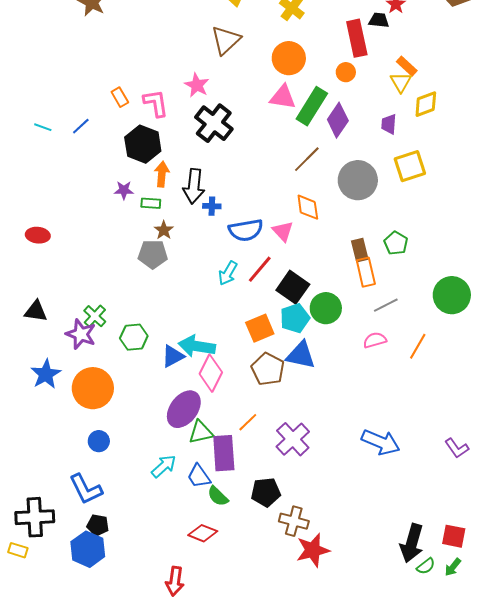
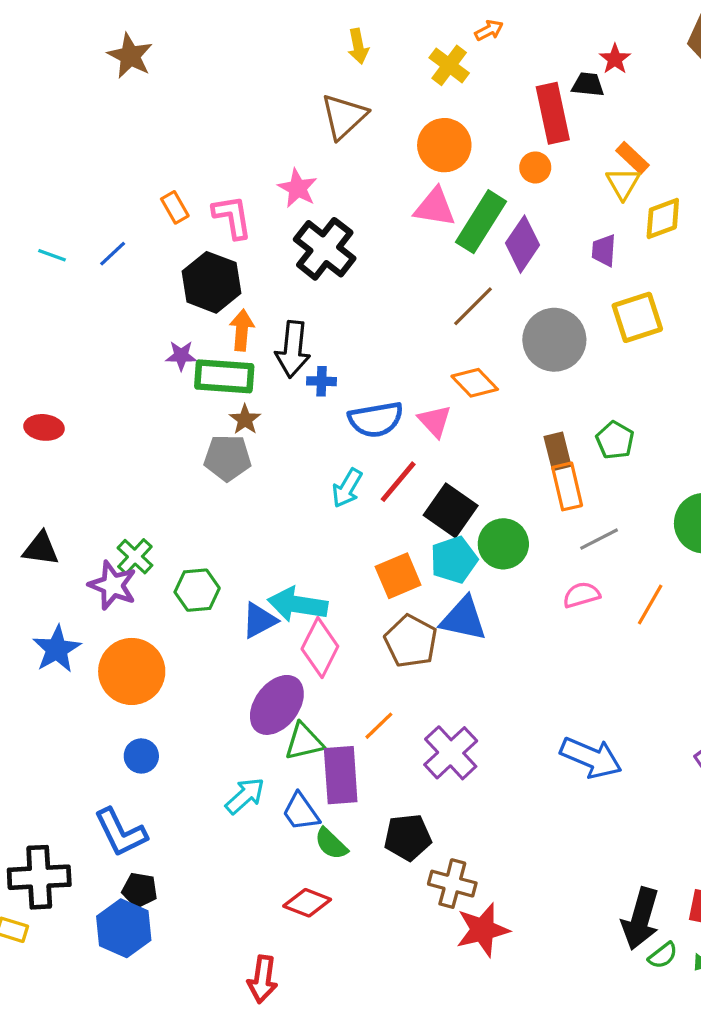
green rectangle: (151, 203) -> (224, 376), size x1.8
orange diamond: (308, 207) -> (475, 383), turned -36

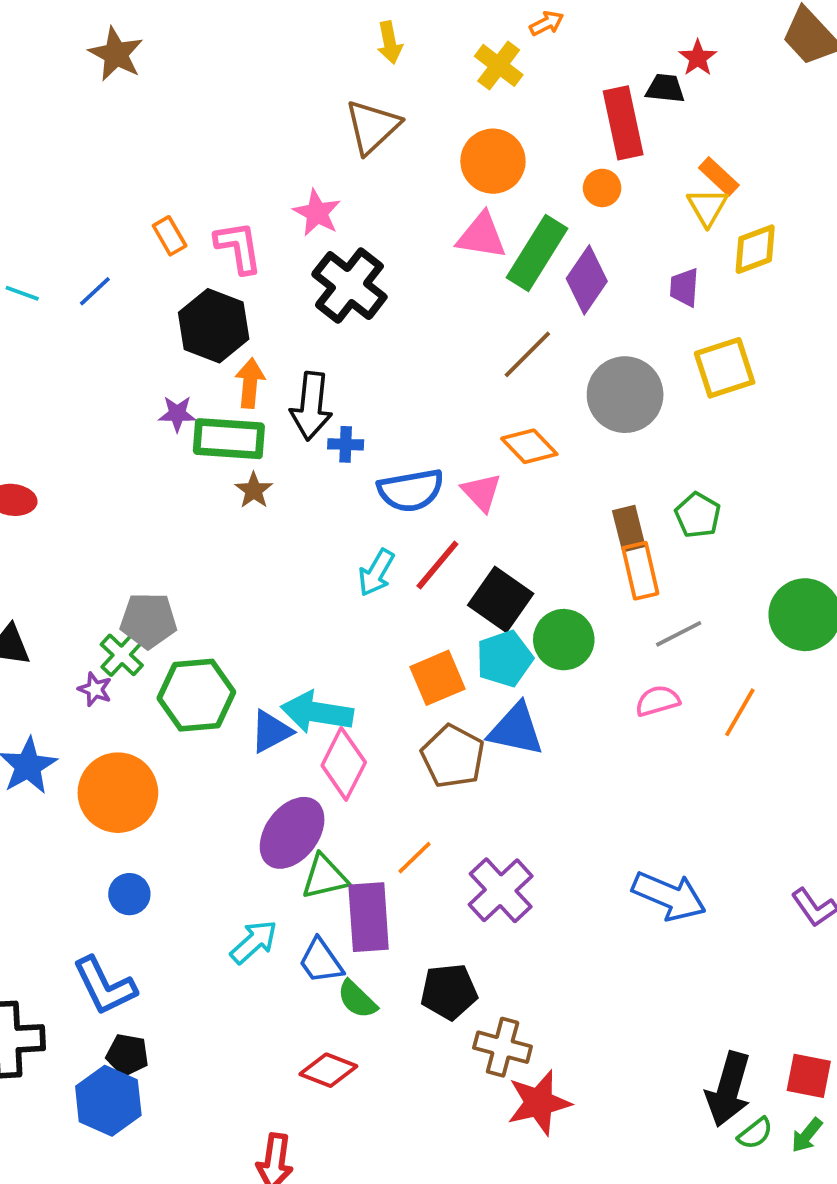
gray pentagon: (227, 458) -> (149, 620), moved
purple star: (113, 585) -> (95, 689), size x0.6
green hexagon: (197, 590) -> (196, 695), size x1.4

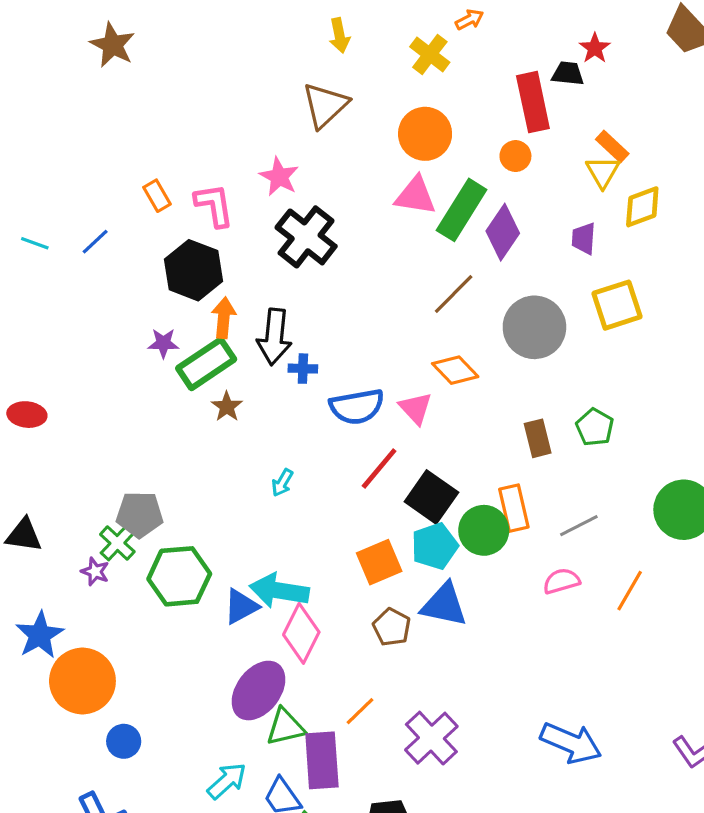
green rectangle: (229, 439) -> (206, 364), turned -38
orange rectangle: (640, 571) -> (514, 508), moved
cyan arrow: (376, 573) -> (282, 483), moved, size x0.7
brown pentagon: (453, 756) -> (392, 627), size x0.7
orange circle: (118, 793) -> (82, 681), moved

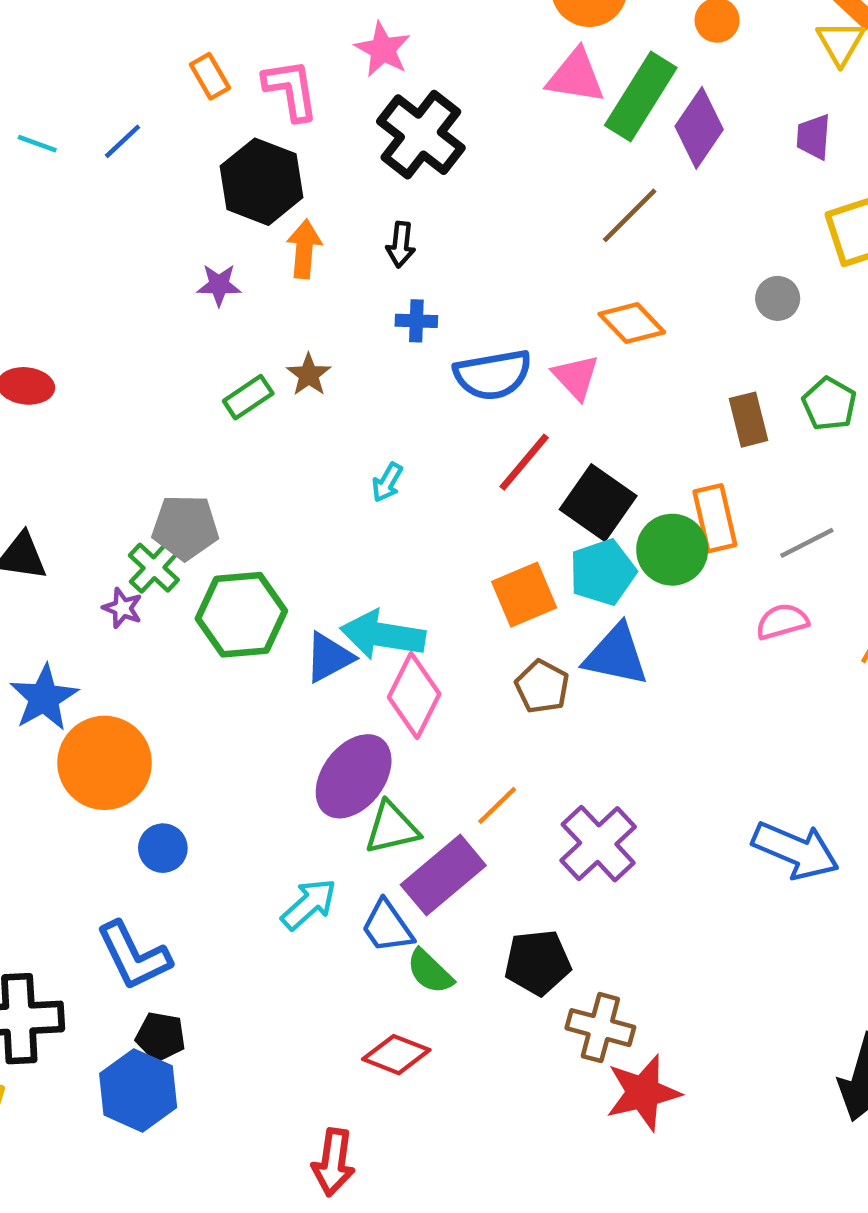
gray circle: (534, 327) -> (778, 298), moved, size x0.5
black arrow: (274, 337) -> (401, 245), moved, size x0.6
green rectangle: (206, 364) -> (248, 397), moved, size x0.6
purple rectangle: (322, 760) -> (443, 875), turned 54

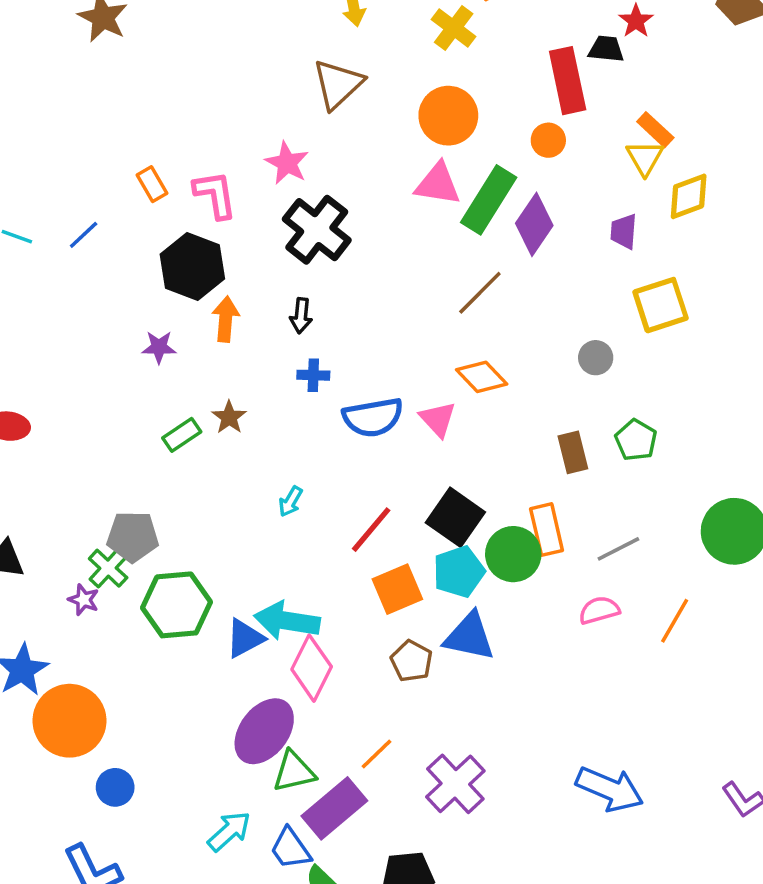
red line: (524, 462) -> (371, 530), moved

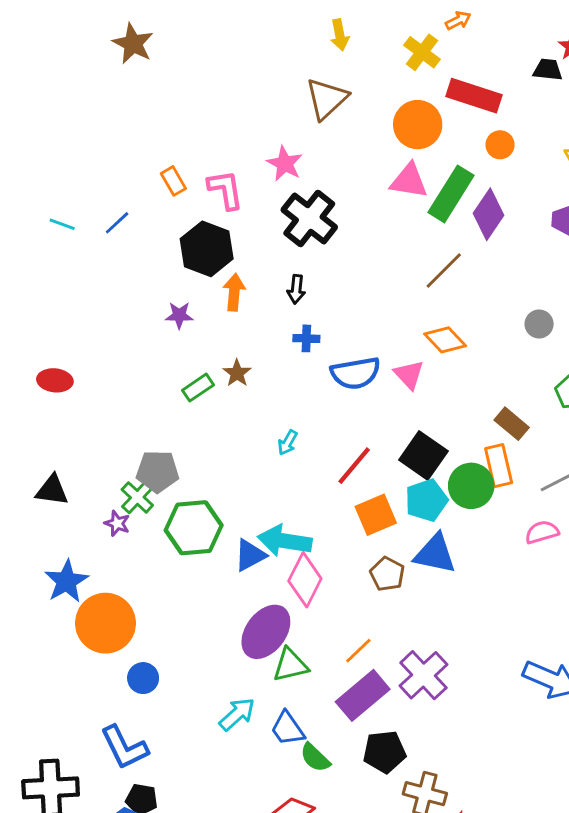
red rectangle: (568, 81) -> (474, 96), moved, turned -60
brown rectangle: (573, 452) -> (512, 424), moved, turned -36
purple rectangle: (334, 808) -> (363, 695), moved

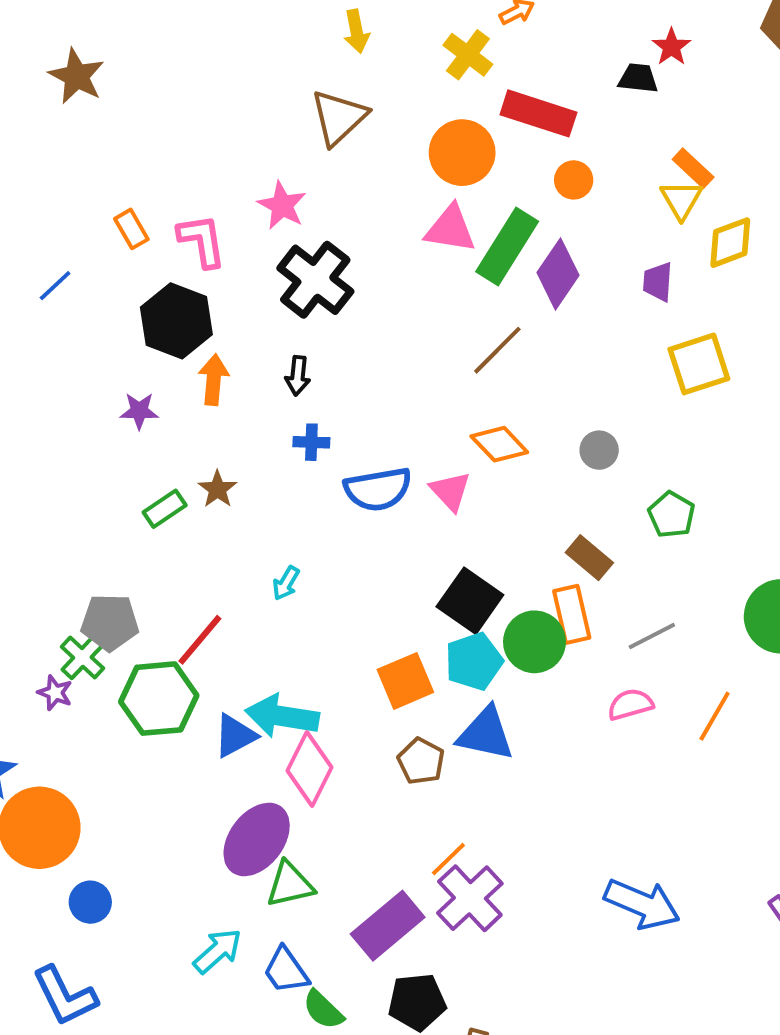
brown star: (133, 44) -> (77, 76), moved
gray circle: (539, 324) -> (599, 450), moved
red line: (354, 466) -> (200, 640), moved
orange line: (358, 651) -> (448, 859), moved

